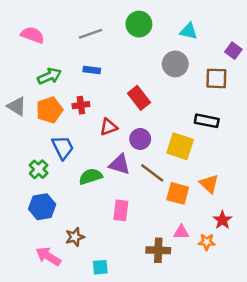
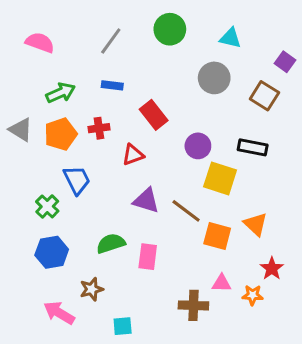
gray line: (91, 34) -> (111, 41), turned -35
brown square: (216, 78) -> (264, 96), turned 30
red rectangle: (139, 98) -> (154, 115), moved
purple circle: (140, 139) -> (198, 146), moved
green semicircle: (91, 176) -> (111, 243), moved

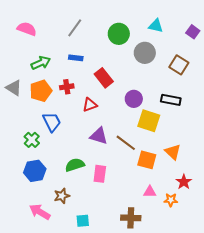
green circle: (170, 29) -> (119, 34), moved
purple square: (285, 62) -> (193, 32), moved
brown cross: (193, 305) -> (131, 218), moved

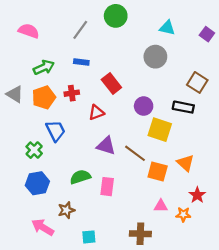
green circle: (119, 34) -> (116, 16), moved
brown square: (179, 65) -> (197, 82), moved

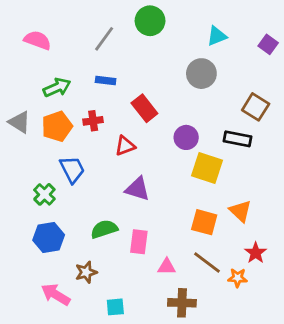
cyan triangle: (167, 28) -> (217, 36), turned -35
brown line: (135, 153) -> (207, 262), moved
pink triangle: (161, 206) -> (167, 267), moved

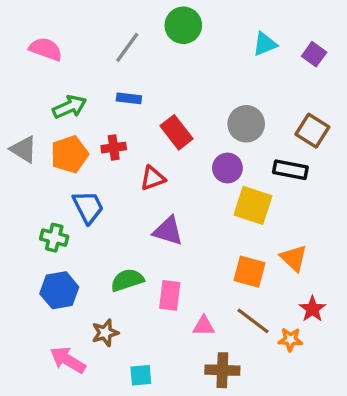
purple square: (268, 44) -> (314, 54), moved
gray circle: (201, 74) -> (246, 124), moved
green cross: (44, 194) -> (54, 238), turned -30

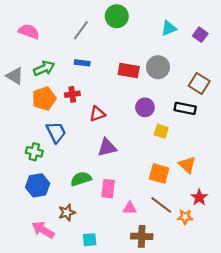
gray circle: (246, 124) -> (158, 67), moved
red rectangle: (177, 132) -> (129, 70), moved, turned -42
gray triangle: (24, 149) -> (15, 76), moved
yellow square: (253, 205) -> (161, 131), size x0.6
purple triangle: (168, 231) -> (107, 147), turned -30

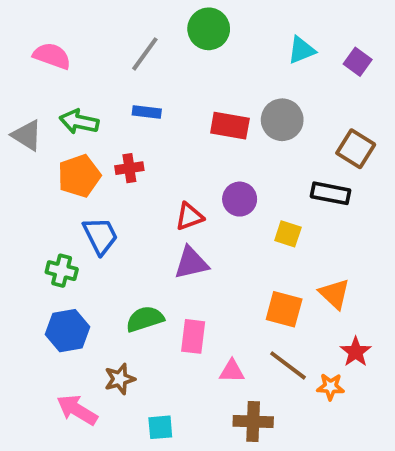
green arrow: (44, 68) -> (79, 122), turned -144
purple circle: (145, 107) -> (240, 199), moved
red triangle: (97, 114) -> (189, 216), moved

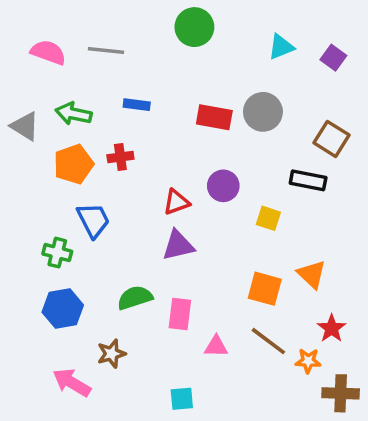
gray line: (145, 54) -> (106, 51), moved, turned 60
brown cross: (253, 422) -> (341, 393), moved
cyan square: (160, 427) -> (182, 399), moved

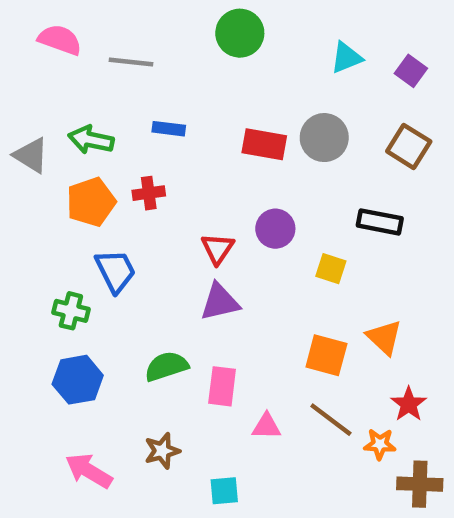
pink semicircle: (48, 52) -> (60, 40), moved
brown square: (332, 139) -> (409, 146), moved
red triangle: (176, 202) -> (218, 249), turned -36
brown star: (111, 354) -> (162, 451), moved

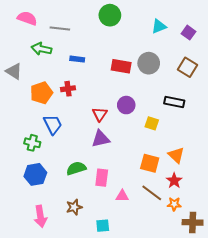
green arrow: (91, 140) -> (41, 49), moved
red star: (409, 404) -> (174, 181), moved
pink arrow: (89, 471) -> (40, 216), turned -130

